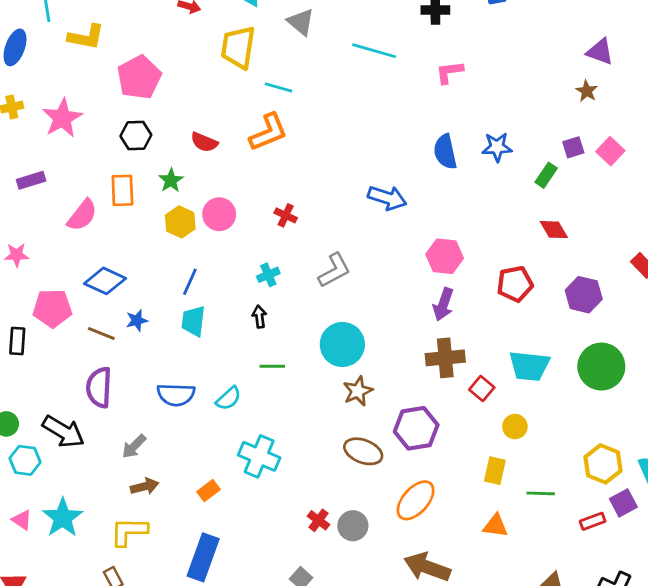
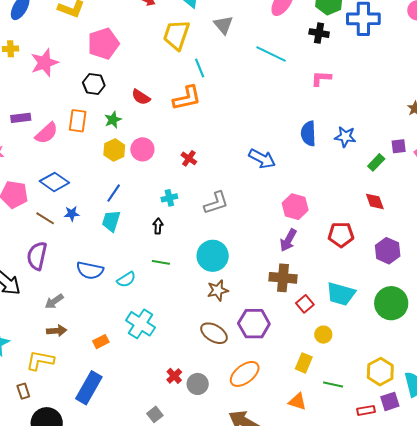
cyan line: (278, 87) -> (200, 68), turned 42
purple rectangle: (31, 180) -> (21, 118), moved

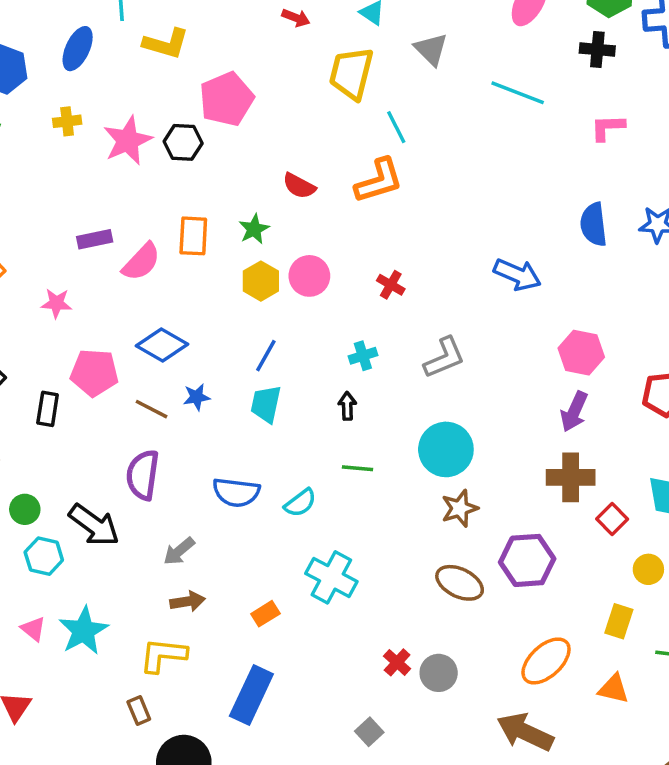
black hexagon: (94, 84) -> (183, 142), moved
orange ellipse: (245, 374) -> (546, 661), moved

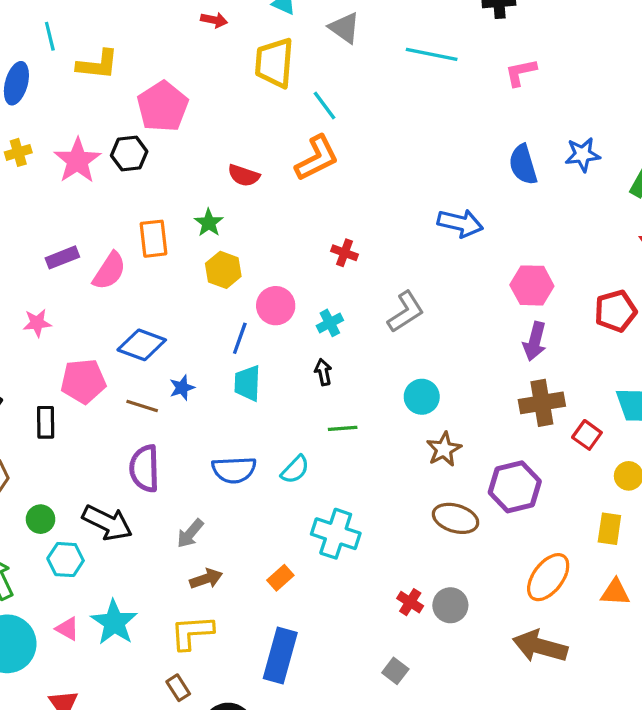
pink circle: (309, 276) -> (276, 306), moved
cyan circle: (446, 449) -> (422, 397), size x0.7

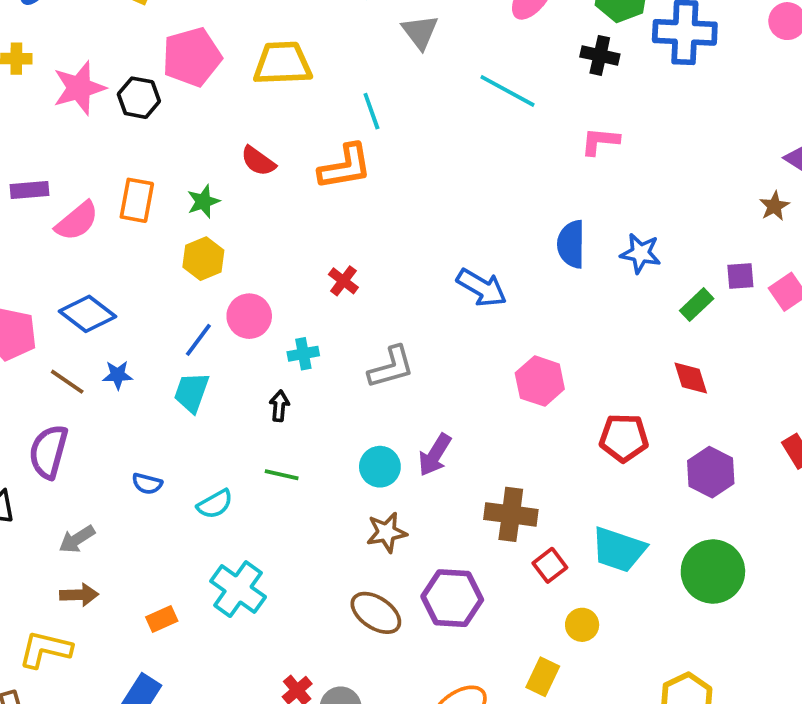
yellow trapezoid: (274, 63) -> (282, 63), moved, turned 66
purple arrow: (535, 341) -> (435, 455), moved
blue semicircle: (234, 470) -> (147, 484), size x0.6

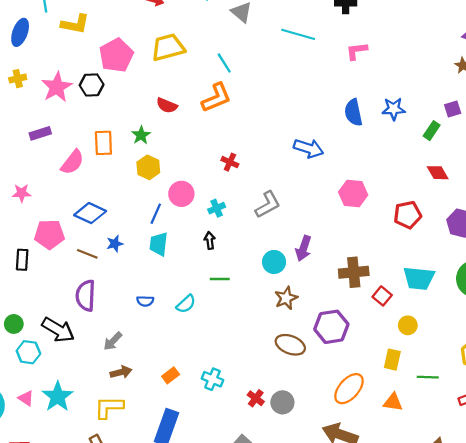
purple rectangle: (30, 190) -> (40, 133), moved
cyan cross: (238, 589) -> (212, 379), moved, size x0.7

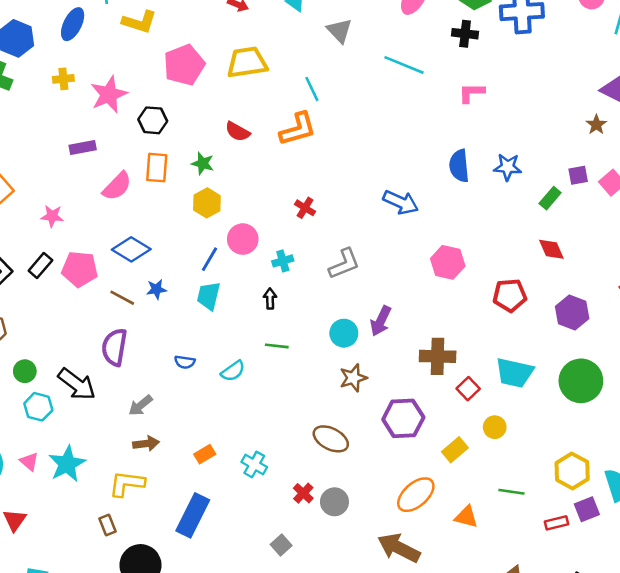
black hexagon: (92, 85) -> (153, 120), moved
green star: (141, 135) -> (203, 163), turned -30
black rectangle: (22, 260) -> (40, 266), moved, turned 30
brown ellipse: (290, 345) -> (331, 439), moved
yellow rectangle: (392, 360) -> (455, 450), moved, turned 30

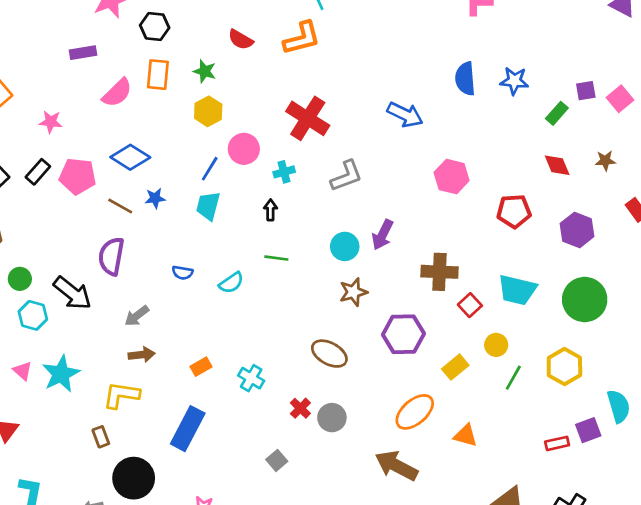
brown star: (596, 125) -> (605, 161), moved, turned 30
red cross: (305, 208) -> (308, 118), size x2.0
yellow hexagon: (572, 471) -> (564, 367), moved
green line: (511, 492) -> (513, 378), moved, turned -70

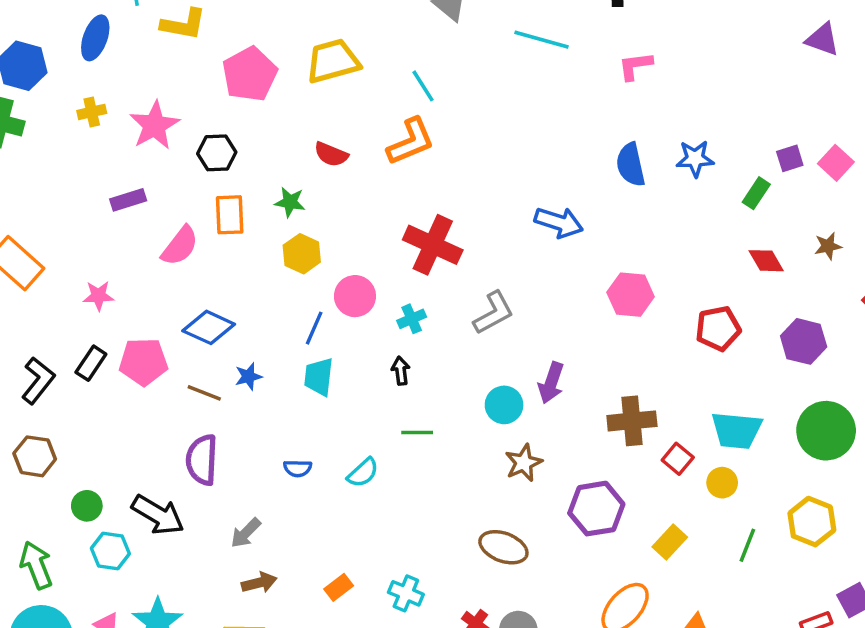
yellow circle: (496, 345) -> (722, 483), moved

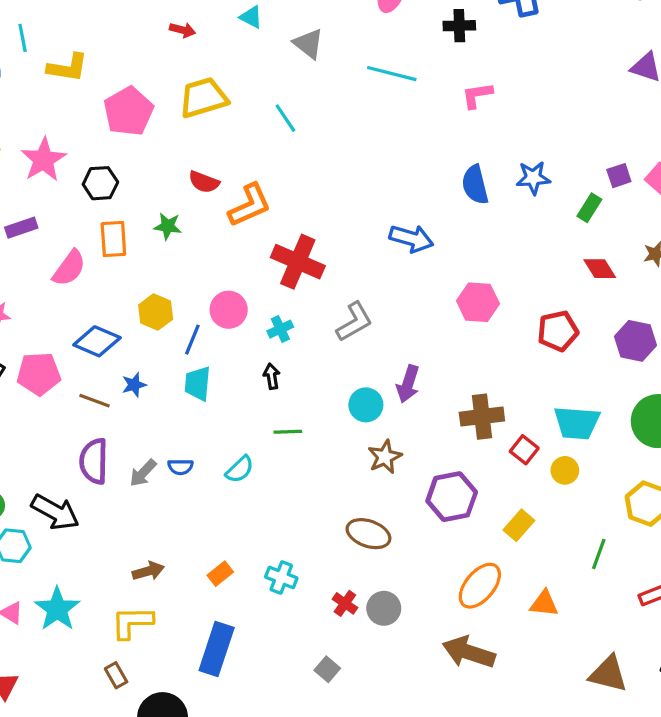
orange L-shape: (411, 142) -> (250, 205), moved
yellow hexagon: (302, 254) -> (156, 312), moved
gray arrow: (246, 533) -> (143, 473), moved
green line: (747, 545) -> (599, 554), moved

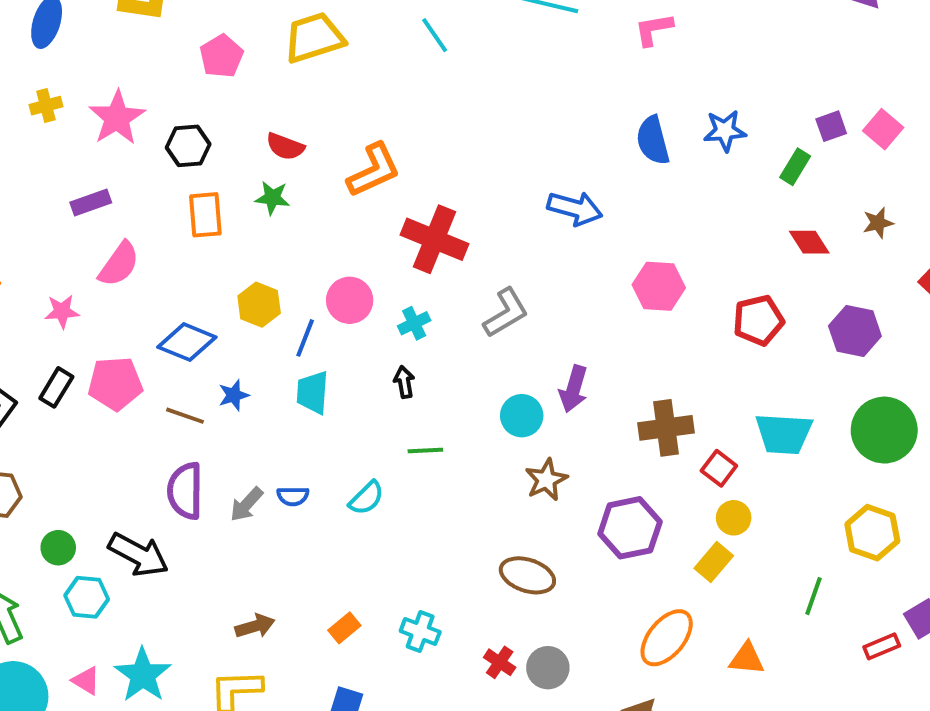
pink pentagon: (129, 111) -> (222, 56), size x0.7
cyan line: (285, 118) -> (435, 35), moved
red semicircle: (204, 182) -> (285, 147), moved
pink semicircle: (69, 268) -> (119, 264), moved
yellow circle: (565, 470) -> (734, 518), moved

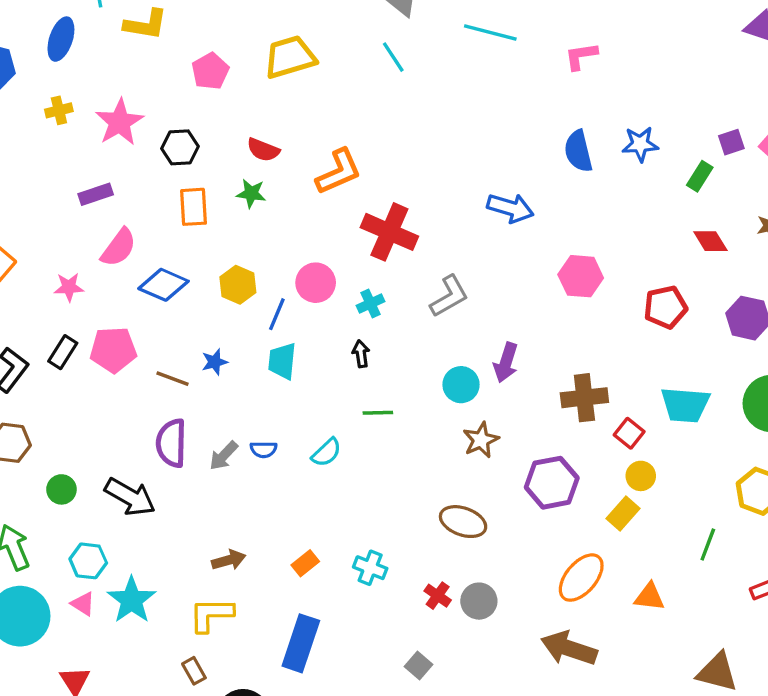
blue diamond: (187, 342) -> (163, 285), moved
cyan hexagon: (87, 597) -> (88, 561), moved

